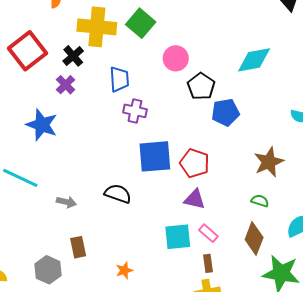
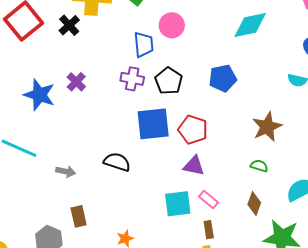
blue trapezoid: (119, 79) -> (144, 44), moved
purple cross: (66, 85) -> (76, 82), moved
black pentagon: (201, 86) -> (169, 81), moved
brown diamond: (254, 238) -> (254, 204), size x0.7

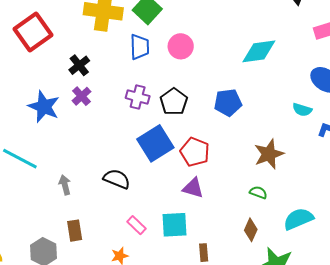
black cross: (69, 25) -> (79, 65), moved
blue trapezoid: (144, 44) -> (140, 47), moved
blue square: (153, 124) -> (155, 143), turned -30
gray arrow: (66, 171) -> (65, 185), turned -120
pink rectangle: (208, 199) -> (137, 225), moved

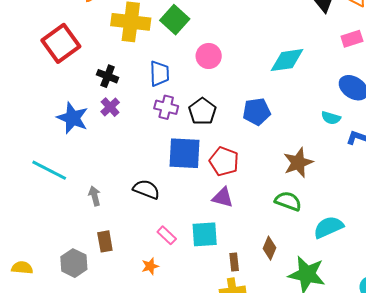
blue trapezoid: (140, 47) -> (159, 73), moved
black cross: (79, 65) -> (108, 76), turned -30
blue square: (155, 143) -> (185, 153), turned 36
green semicircle: (258, 192) -> (288, 201), size x1.5
brown diamond: (251, 230) -> (269, 248), moved

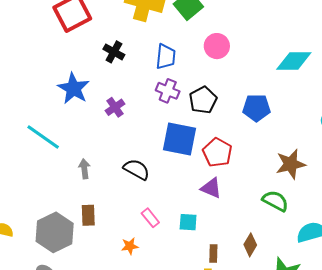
purple cross: (110, 107) -> (115, 107), moved
cyan square: (205, 234) -> (188, 222), size x0.7
gray hexagon: (74, 263) -> (55, 232), size x1.4

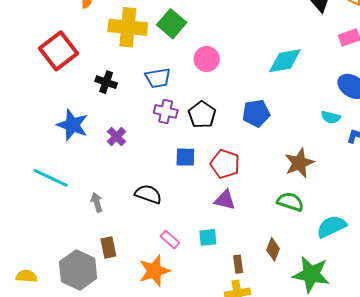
blue trapezoid: (166, 57) -> (158, 78), turned 84
blue square: (179, 139) -> (185, 157), size x0.6
orange star: (130, 246) -> (154, 271), size x1.8

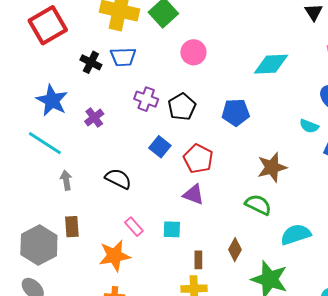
blue trapezoid: (158, 78) -> (123, 57), moved
blue square: (185, 157) -> (160, 147), turned 30
cyan line: (51, 178) -> (45, 143), moved

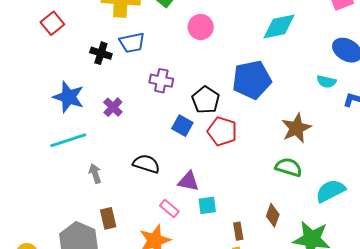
red square: (48, 25) -> (52, 23), size x0.6
black pentagon: (182, 107) -> (206, 100), moved
blue pentagon: (236, 112) -> (252, 80), size x1.4
cyan line: (45, 143) -> (68, 140), turned -42
purple triangle: (194, 194) -> (189, 181), moved

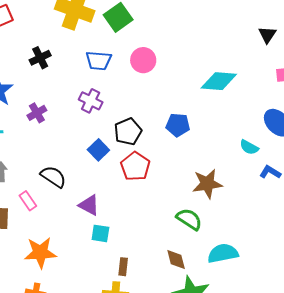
blue trapezoid: (132, 43) -> (99, 61), moved
black cross: (101, 53) -> (40, 58), turned 30
blue pentagon: (252, 80) -> (178, 125), size x0.6
pink rectangle: (169, 209) -> (28, 201), moved
brown diamond: (273, 215) -> (176, 260), moved, turned -50

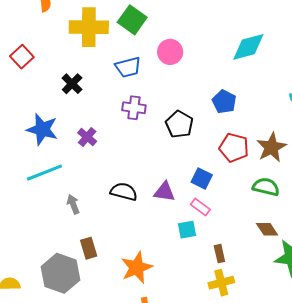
blue pentagon: (178, 125) -> (224, 102), turned -30
blue square: (98, 150) -> (202, 178), moved
red pentagon: (135, 166) -> (234, 148), moved
pink rectangle: (28, 201) -> (200, 207), moved
purple triangle: (89, 205) -> (164, 192), moved

